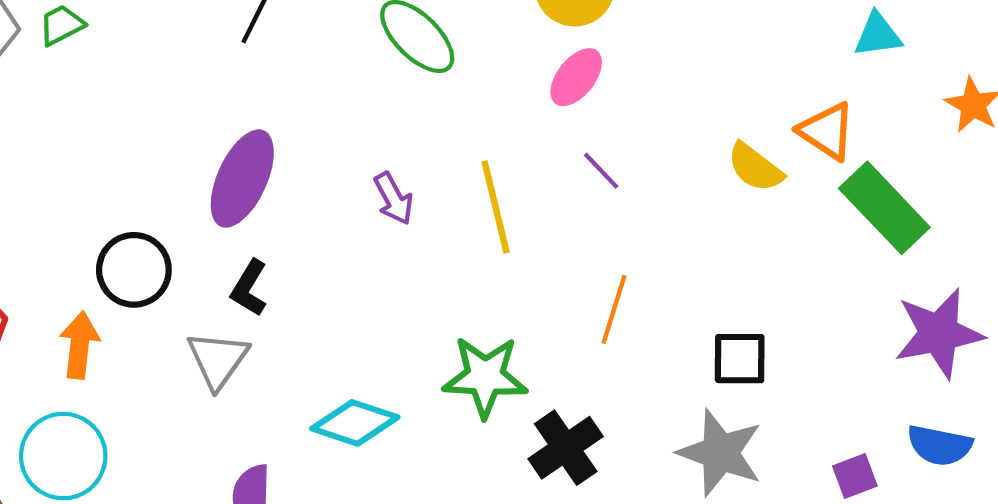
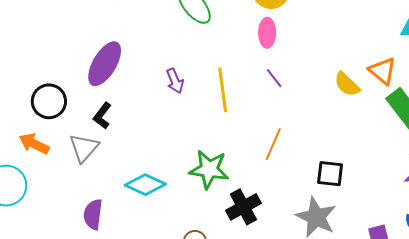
pink ellipse: (576, 77) -> (267, 33), turned -44
orange arrow: (79, 345) -> (34, 144), moved, turned -76

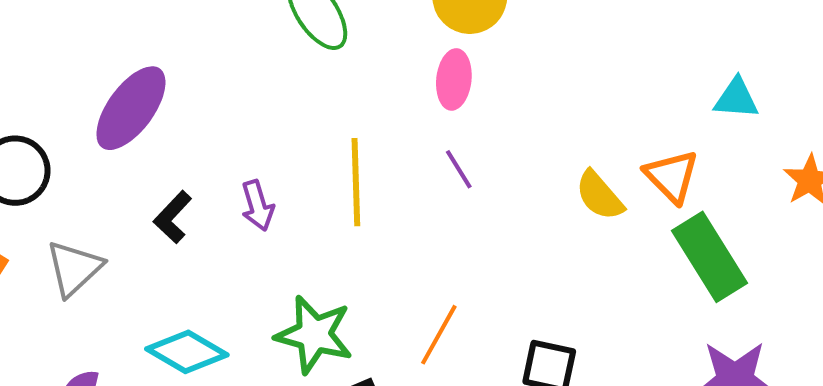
purple arrow: (175, 81) -> (258, 206), moved
black L-shape: (102, 116) -> (173, 217), moved
orange line: (273, 144) -> (439, 335), moved

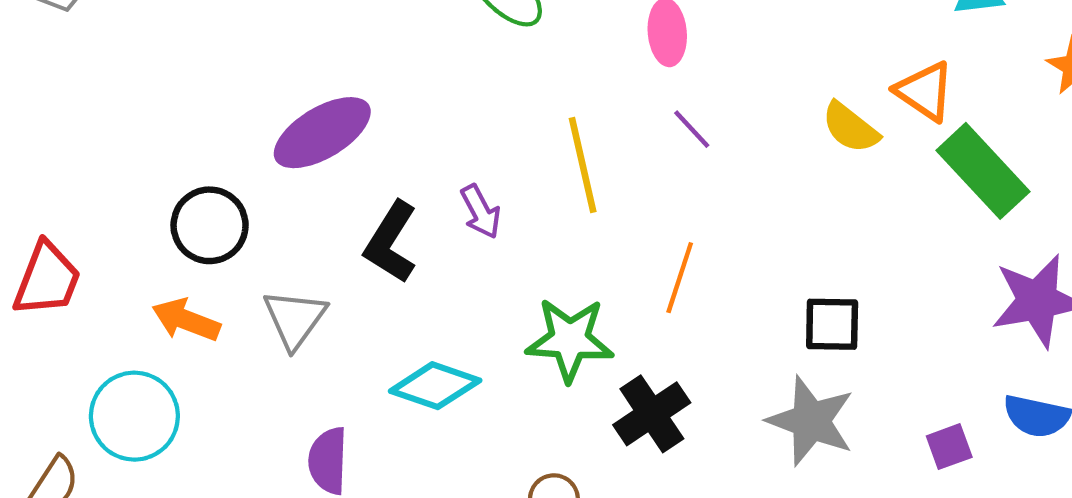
purple ellipse: (131, 108) -> (322, 133), turned 34
black L-shape: (173, 217) -> (391, 242), size x1.4
orange line: (439, 335) -> (680, 278), moved

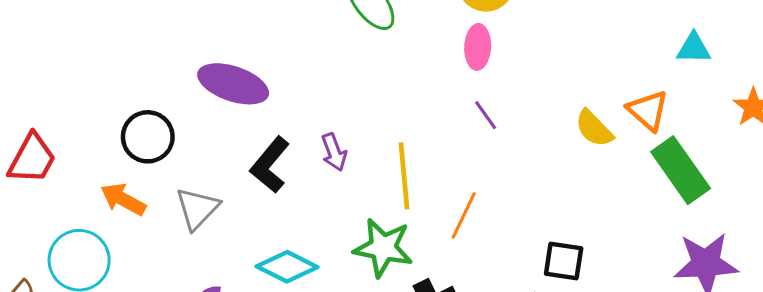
purple ellipse: (322, 133) -> (233, 84), turned 42
yellow line: (583, 165) -> (404, 176), moved

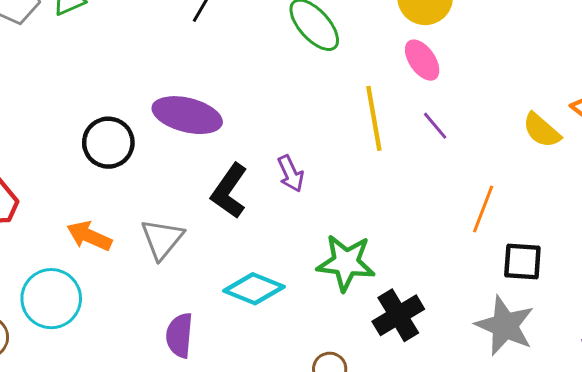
pink ellipse: (478, 47) -> (422, 60), turned -33
black circle: (148, 137) -> (108, 143), moved
yellow line: (404, 176) -> (374, 118), moved
orange line: (464, 215) -> (483, 209), moved

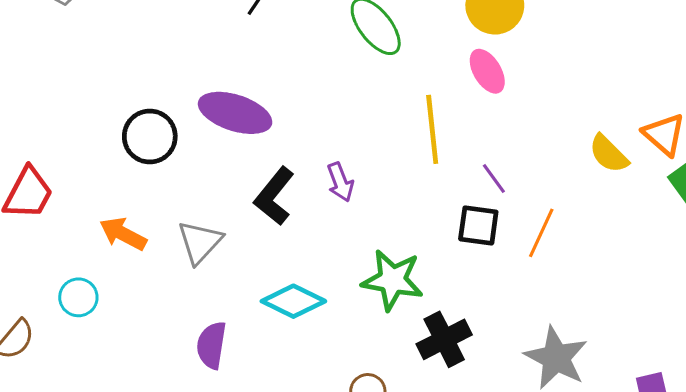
purple line: (435, 126) -> (494, 179), moved
black square: (522, 262) -> (478, 225), moved
cyan circle: (51, 299) -> (78, 297), size x0.6

